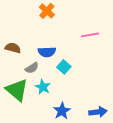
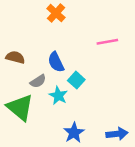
blue semicircle: (47, 52) -> (56, 62), turned 66
cyan star: (43, 87) -> (58, 96), moved

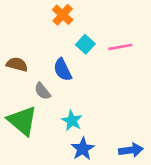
cyan square: (76, 80) -> (85, 44), moved
gray semicircle: (38, 81) -> (42, 91), turned 84
cyan star: (58, 96) -> (72, 121), moved

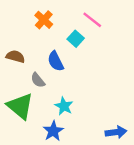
orange cross: (63, 15) -> (44, 20), moved
pink line: (120, 47) -> (92, 20), moved, turned 48
blue star: (83, 149) -> (53, 131), moved

